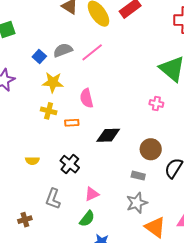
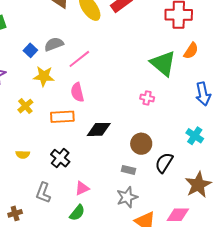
pink line: (92, 52) -> (79, 59), moved
yellow cross: (49, 111) -> (25, 106), moved, turned 35
orange rectangle: (72, 123) -> (62, 117), size x1.6

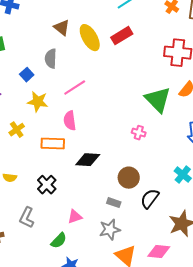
gray semicircle: (54, 44) -> (51, 59), moved, turned -72
pink triangle: (82, 188) -> (75, 217), moved

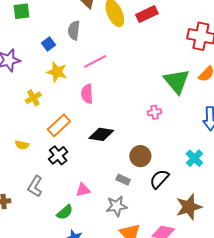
pink cross: (139, 133) -> (155, 112), turned -32
orange rectangle: (53, 144) -> (59, 125), moved, turned -50

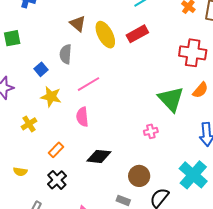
orange rectangle: (59, 125) -> (56, 150), size x0.7
cyan cross: (194, 158) -> (193, 175), size x1.6

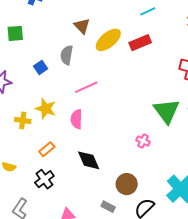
yellow ellipse: (105, 35) -> (108, 40), turned 72
yellow star: (51, 97) -> (46, 109), moved
yellow cross: (29, 124) -> (23, 120), turned 35
pink cross: (151, 131) -> (143, 141), turned 32
black diamond: (99, 156) -> (89, 160), turned 55

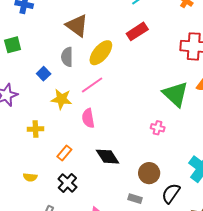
brown triangle: (82, 26) -> (77, 26), size x1.4
yellow ellipse: (108, 40) -> (101, 53), moved
yellow star: (46, 109) -> (61, 99), moved

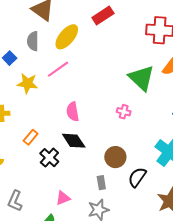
pink semicircle: (88, 118) -> (73, 112), moved
black cross: (67, 183) -> (49, 158), moved
gray rectangle: (135, 199) -> (101, 183), turned 64

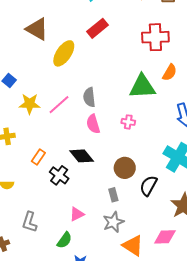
gray semicircle: (33, 41) -> (89, 97), moved
pink line: (58, 69) -> (59, 105), moved
green triangle: (141, 78) -> (142, 87), turned -40
pink semicircle: (73, 112) -> (93, 124), moved

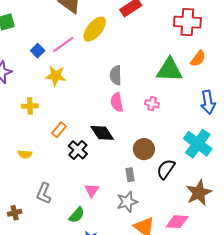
pink line: (59, 105) -> (63, 44), moved
pink triangle: (77, 214) -> (92, 190), turned -35

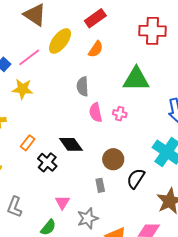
orange semicircle: (198, 59) -> (96, 49), moved
pink semicircle: (117, 102) -> (96, 112), moved
gray star: (127, 202) -> (88, 218), moved

